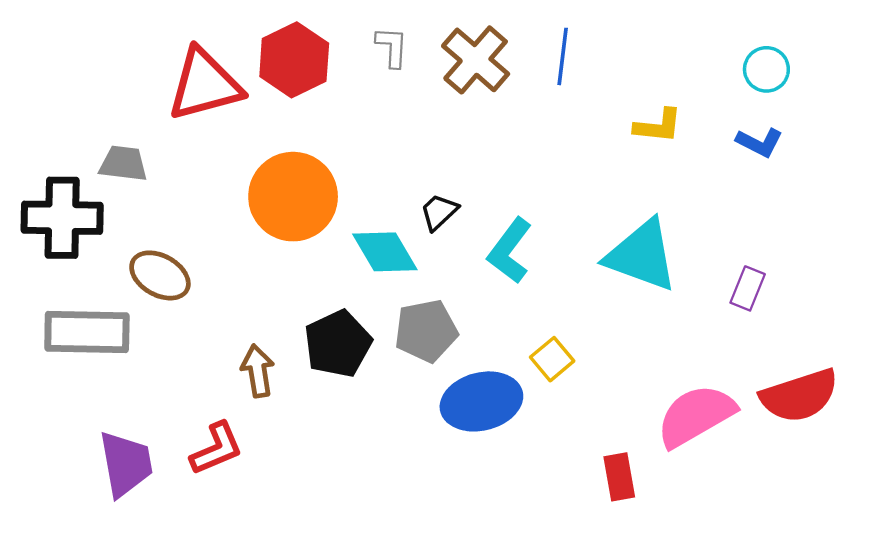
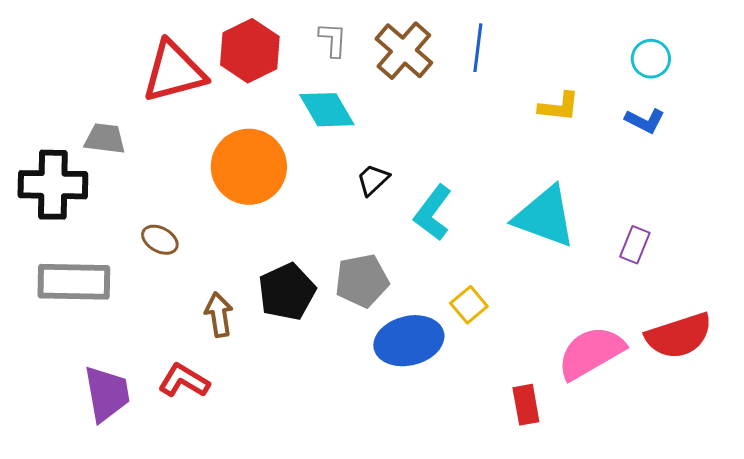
cyan diamond: (385, 252) -> (327, 110), moved
brown ellipse: (160, 275) -> (160, 240), moved, size x0.7
red L-shape: (216, 449) -> (184, 381), turned -126

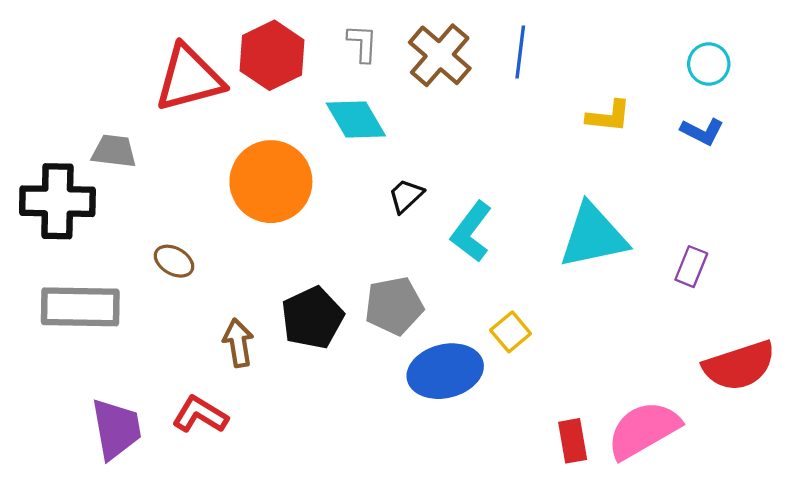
cyan triangle: (545, 217) -> (593, 236), turned -32
pink semicircle: (591, 353) -> (643, 430), moved

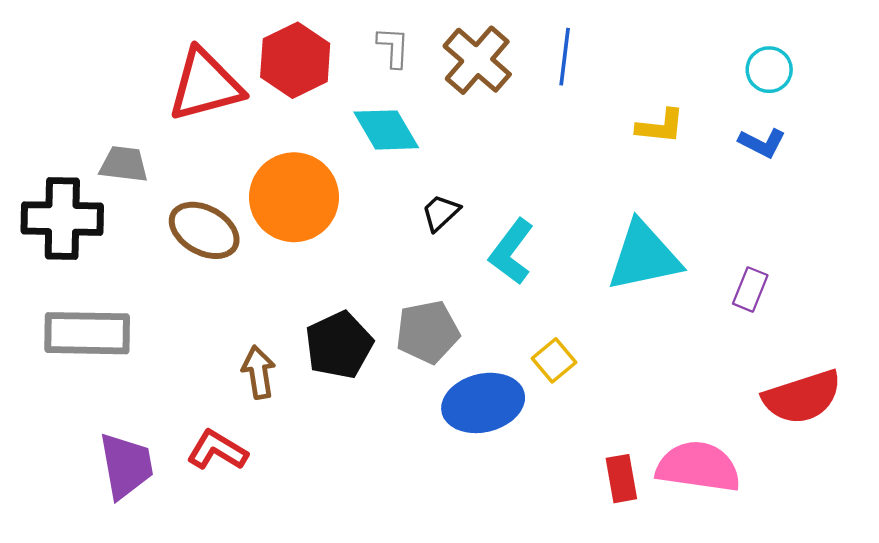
brown ellipse: (174, 261) -> (204, 230), moved, size x1.6
pink semicircle: (643, 430) -> (698, 467), turned 38

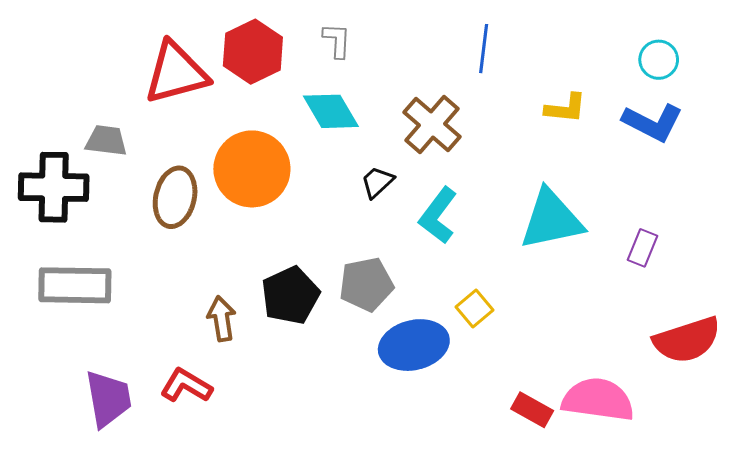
brown cross: (477, 60) -> (432, 124), moved
blue L-shape: (762, 143) -> (653, 122), size x1.5
brown ellipse: (204, 230) -> (175, 197), turned 74
red rectangle: (621, 479) -> (532, 410), turned -51

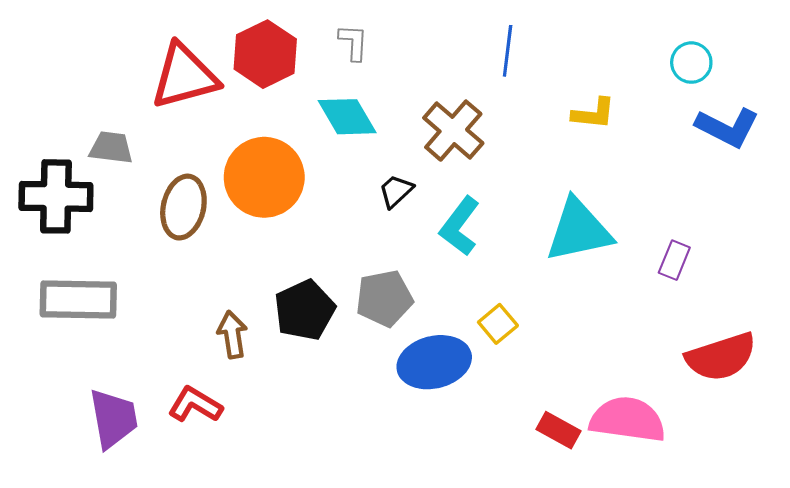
blue L-shape: (653, 122) -> (727, 127), moved

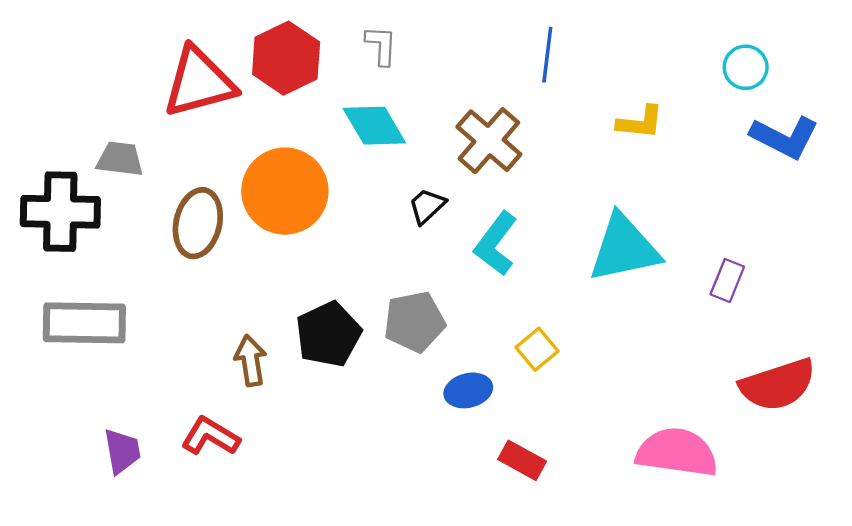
blue ellipse: (434, 362) -> (468, 390), size x0.6
purple trapezoid: (113, 418) -> (122, 451), size x0.7
red rectangle: (559, 430) -> (522, 460), moved

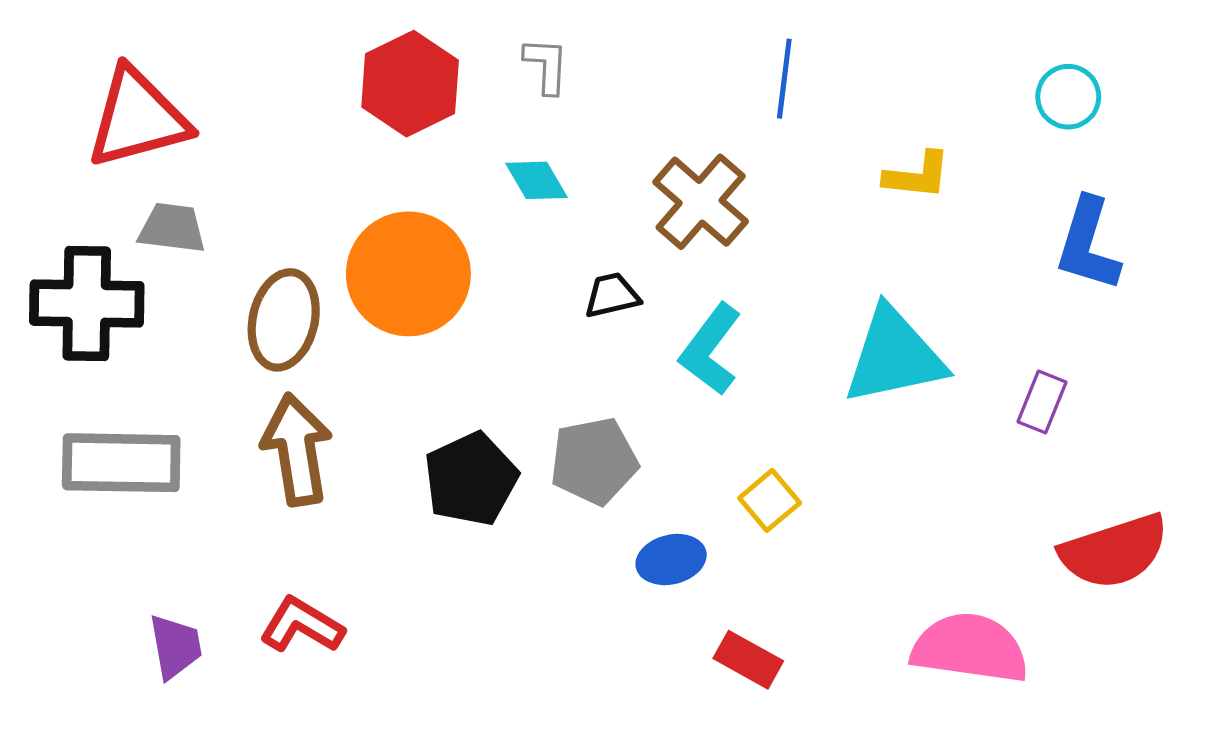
red triangle: (199, 82) -> (138, 118), moved
cyan diamond: (374, 126) -> (536, 180), size x0.7
blue L-shape: (785, 137) -> (1088, 244), moved, turned 80
black trapezoid: (427, 206) -> (612, 295), turned 30
brown arrow: (251, 361) -> (297, 450), moved, size x1.5

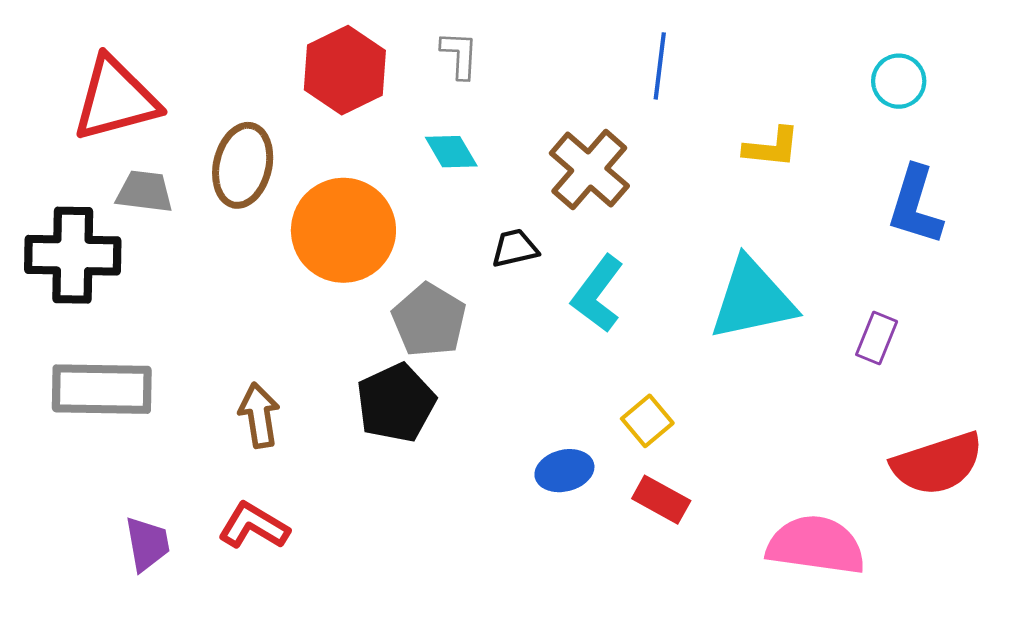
brown ellipse: (284, 320) -> (243, 165), moved
brown arrow: (297, 450) -> (259, 415), moved, size x0.7
gray pentagon: (594, 461) -> (429, 320), moved, turned -30
red rectangle: (748, 660) -> (661, 500), moved

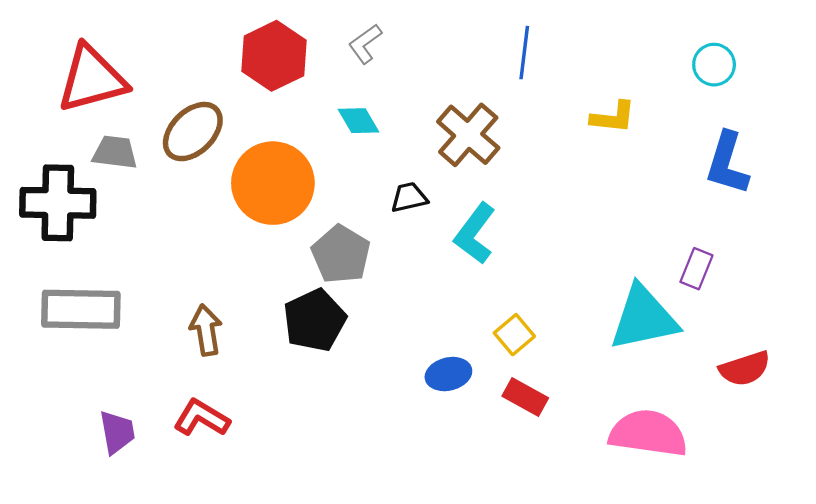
gray L-shape: (459, 55) -> (365, 44), turned -129
brown ellipse: (243, 165) -> (193, 132), turned 32
cyan triangle: (752, 299) -> (644, 318), moved
red semicircle: (937, 464) -> (745, 369), size x0.7

